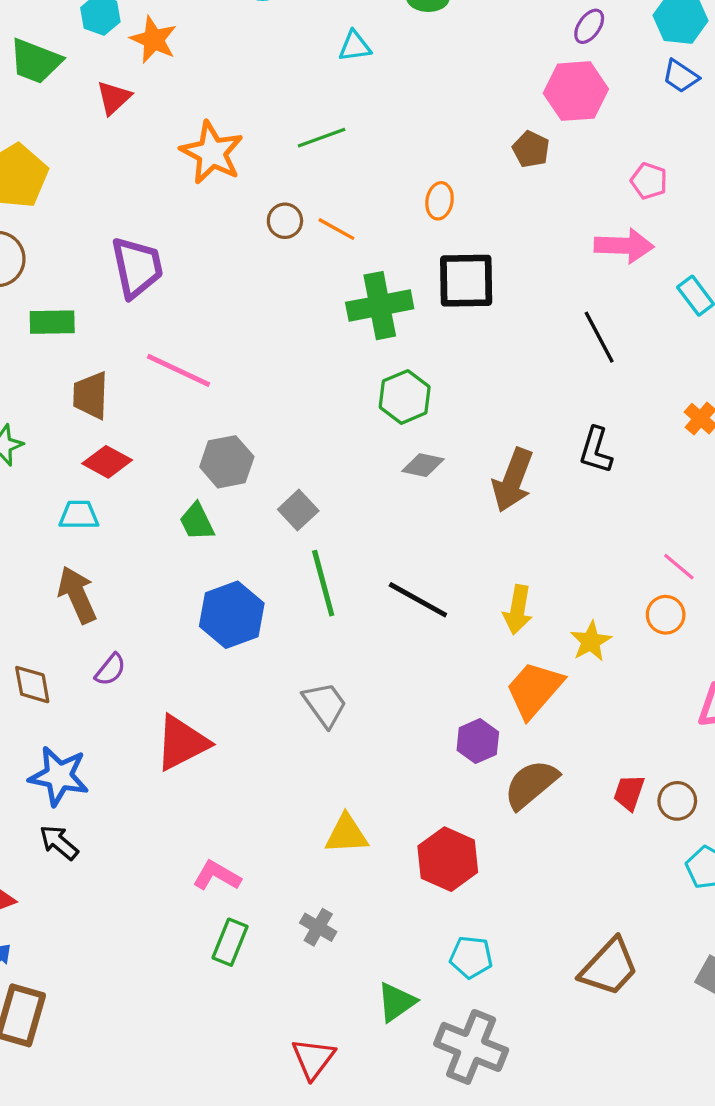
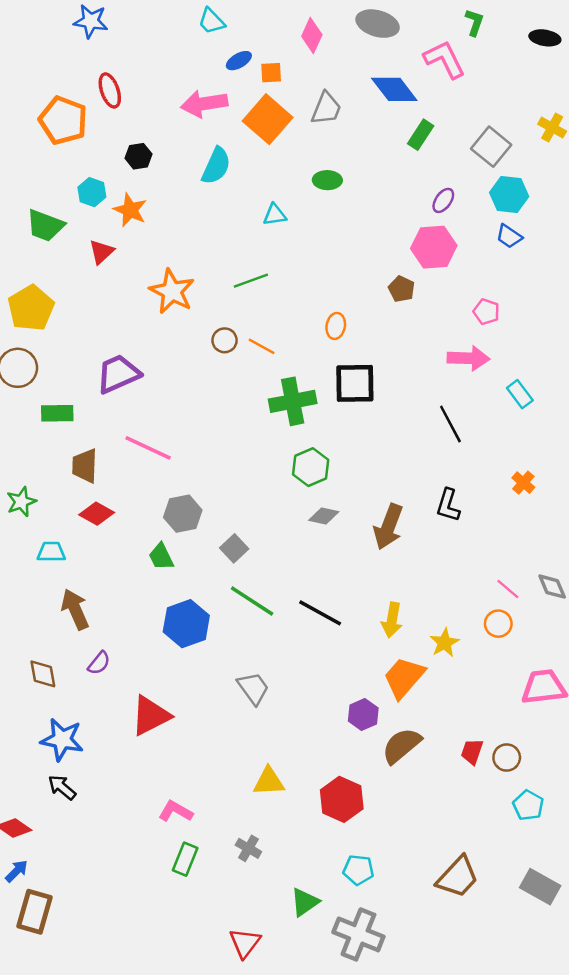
purple trapezoid: (137, 267) -> (118, 374), turned -102
cyan trapezoid: (79, 515) -> (51, 552), moved
green line: (323, 583) -> (252, 601), turned -42

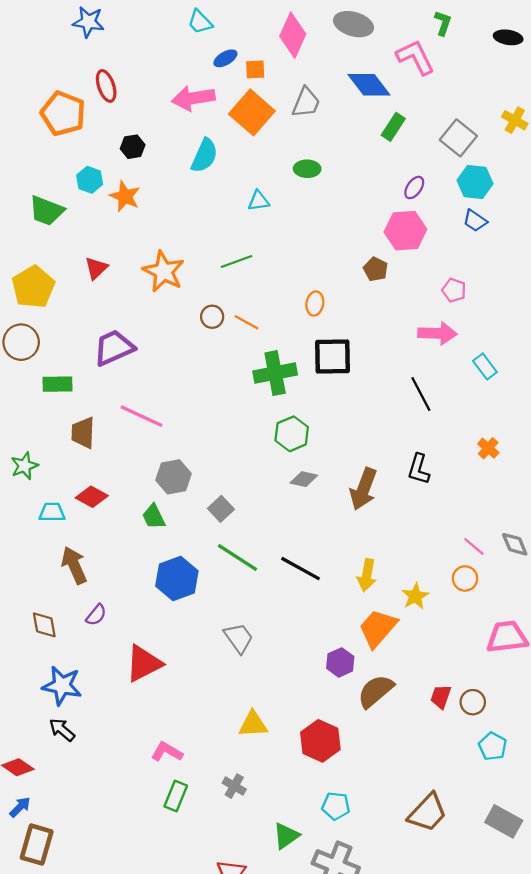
pink diamond: (312, 35) -> (293, 35), size x1.4
red triangle: (101, 252) -> (96, 268), moved
red diamond: (97, 514) -> (92, 497), moved

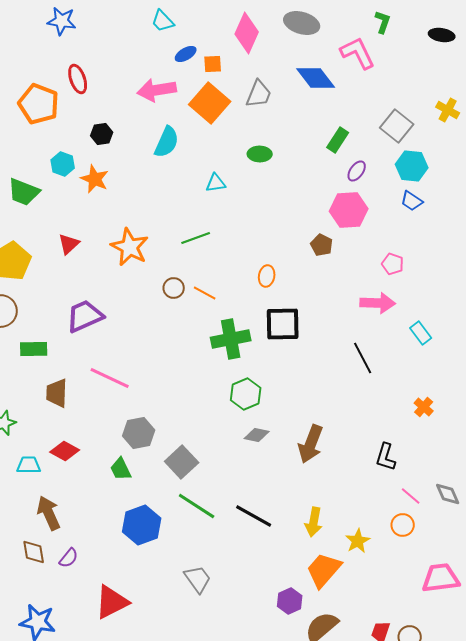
green rectangle: (393, 127) -> (338, 140), moved
black L-shape: (419, 469) -> (386, 457), moved
gray square: (221, 509) -> (182, 462), size x1.4
brown diamond: (44, 625) -> (34, 552), moved

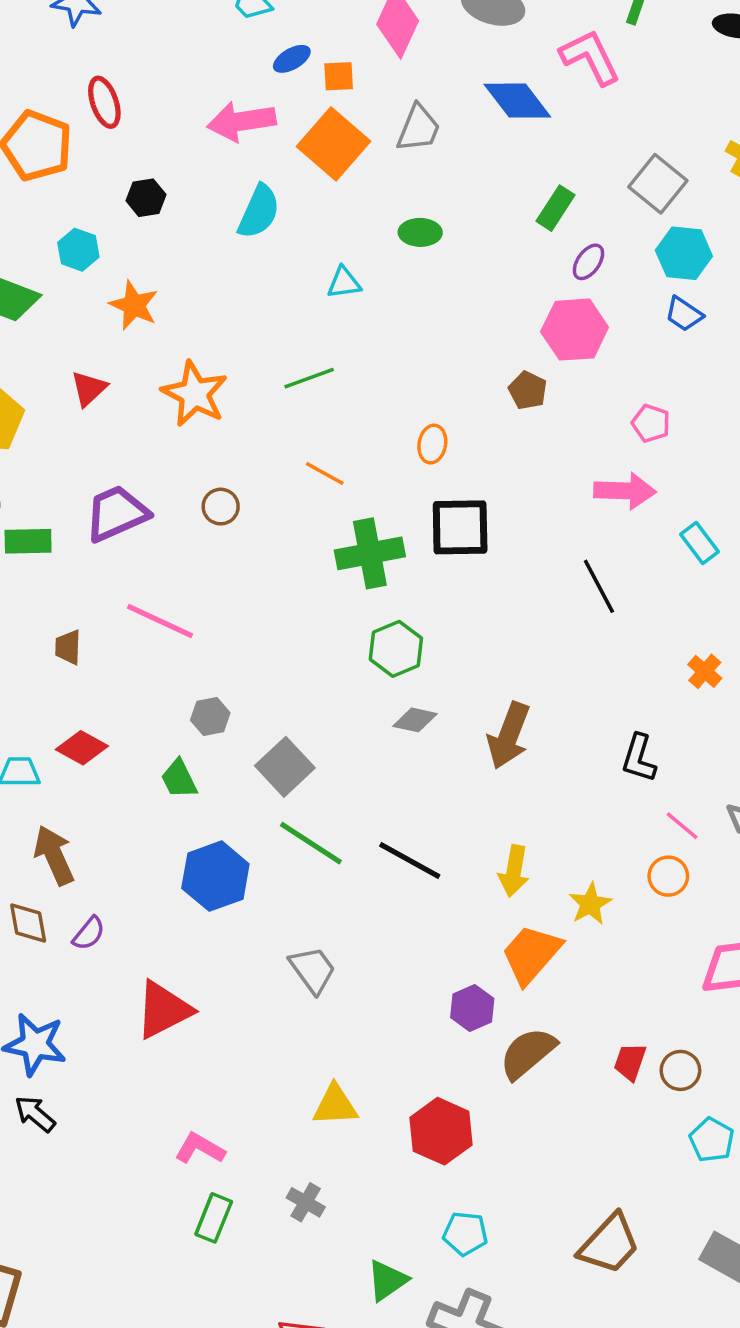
orange star: (95, 179) -> (134, 305), moved
brown circle: (174, 288) -> (221, 507), moved
green rectangle: (34, 349) -> (28, 541), moved
brown trapezoid: (57, 393) -> (68, 647), size x0.7
gray hexagon: (139, 433) -> (210, 716), size x0.7

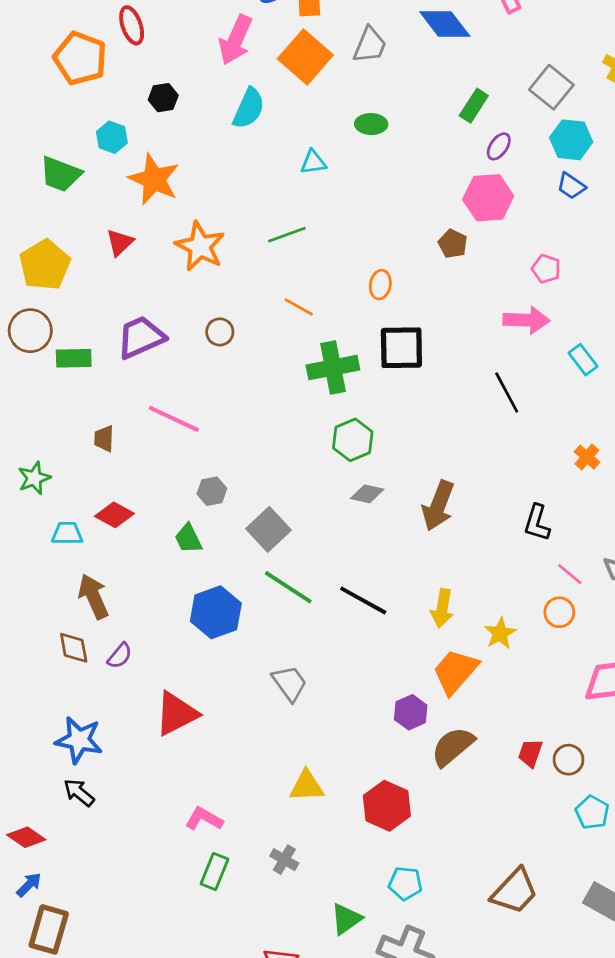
pink arrow: (241, 121) -> (236, 40), turned -57
orange star: (134, 305) -> (154, 179), size x1.4

